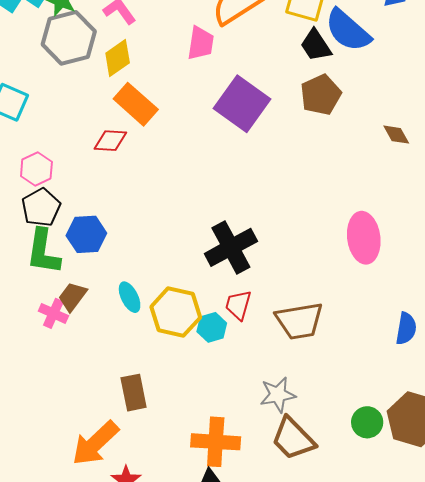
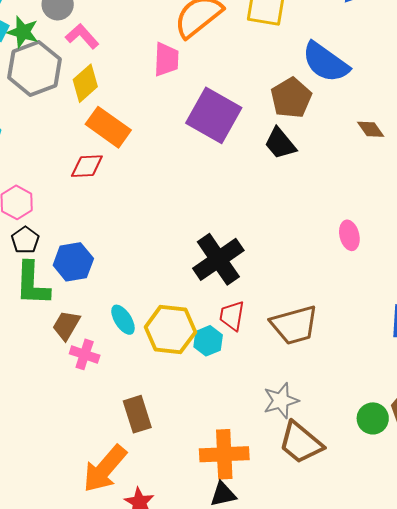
blue semicircle: (348, 30) -> (326, 62), moved
black trapezoid: (316, 45) -> (280, 143), moved
black pentagon: (41, 207) -> (25, 240), size x0.7
pink ellipse: (364, 238) -> (349, 235), size x0.6
pink cross: (53, 313) -> (85, 354), moved

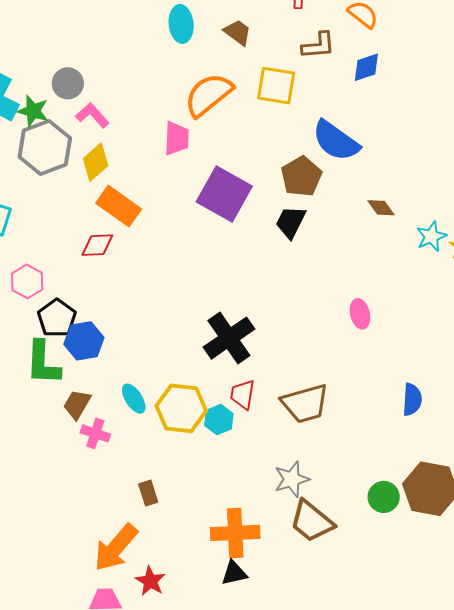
black trapezoid: (280, 143) -> (291, 222), turned 66
black pentagon: (25, 240) -> (57, 318), moved, size x1.4
brown rectangle: (137, 414) -> (148, 493), size x0.7

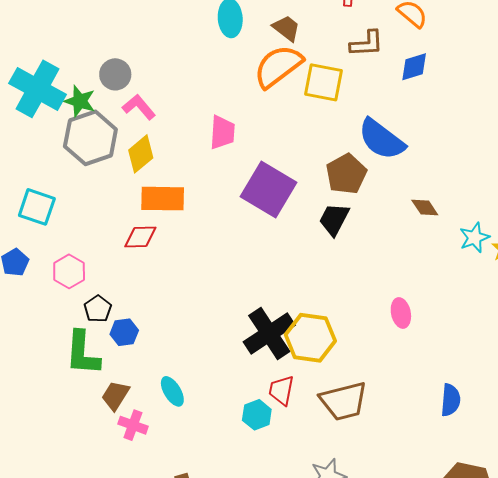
orange semicircle: (208, 95) -> (278, 66), moved
orange rectangle: (119, 206) -> (163, 199), turned -36
black pentagon: (57, 318) -> (98, 309), size x0.7
blue hexagon: (84, 341) -> (124, 332), size x0.7
yellow hexagon: (181, 408) -> (310, 338), moved

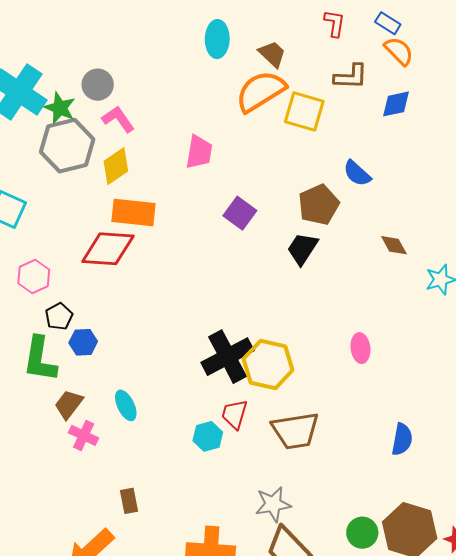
blue semicircle: (382, 139) -> (357, 173), size x0.6
purple square: (268, 190) -> (240, 213), size x0.6
red diamond: (140, 237) -> (108, 249), size x1.6

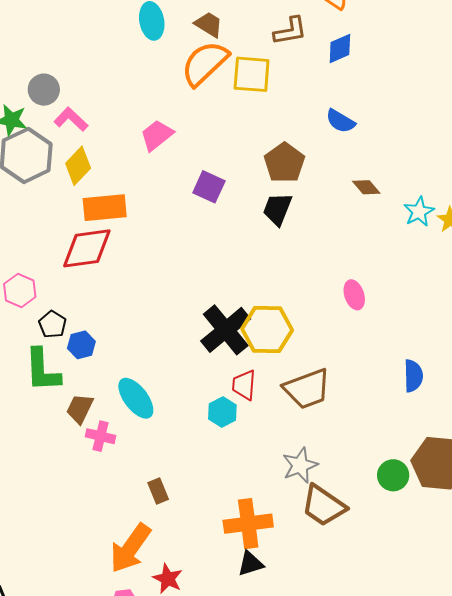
pink trapezoid: (199, 152) -> (157, 135), turned -126
blue semicircle: (357, 173) -> (340, 121), moved
cyan ellipse: (126, 405) -> (136, 398), size x1.4

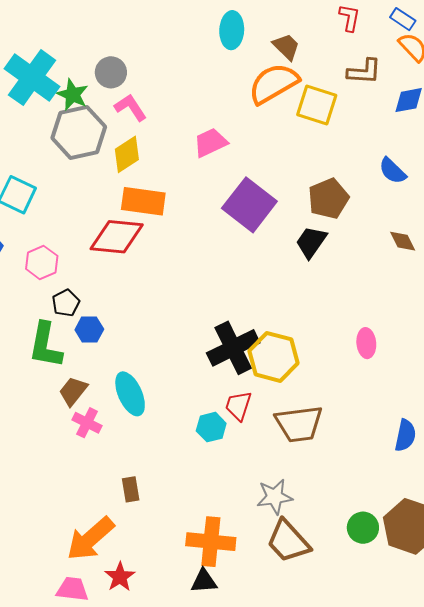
purple square: (209, 187) -> (249, 205), size x1.6

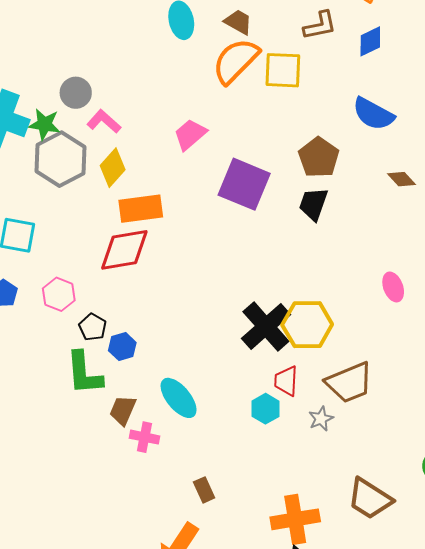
blue semicircle: (393, 171) -> (373, 114), size x1.4
gray star: (275, 497) -> (321, 419), moved, size x0.7

